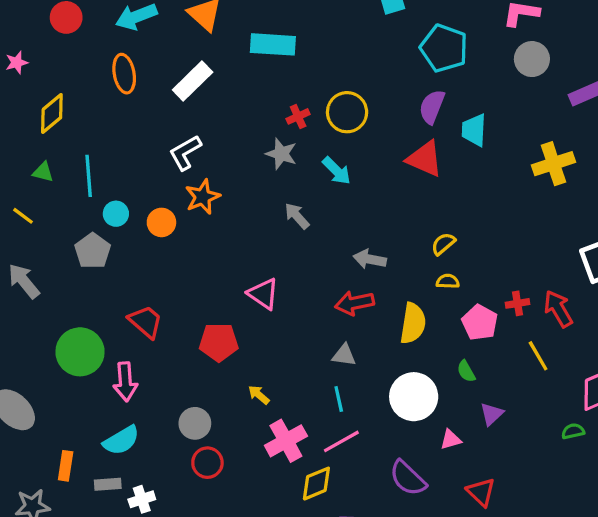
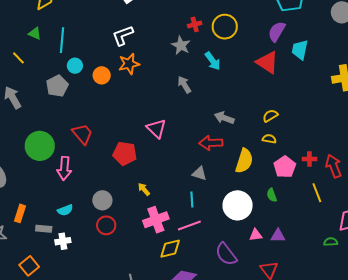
purple triangle: (492, 414) -> (278, 236), moved, turned 35
cyan semicircle: (121, 440) -> (65, 210), moved, size x0.7

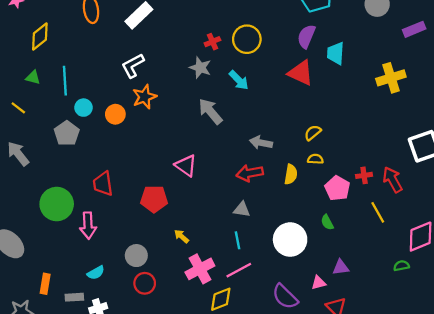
gray arrow: (184, 85) -> (210, 111), size x1.4
red trapezoid: (82, 134) -> (103, 184), turned -140
yellow semicircle: (244, 161) -> (291, 174), moved, size x0.7
pink triangle: (256, 235) -> (319, 283), moved

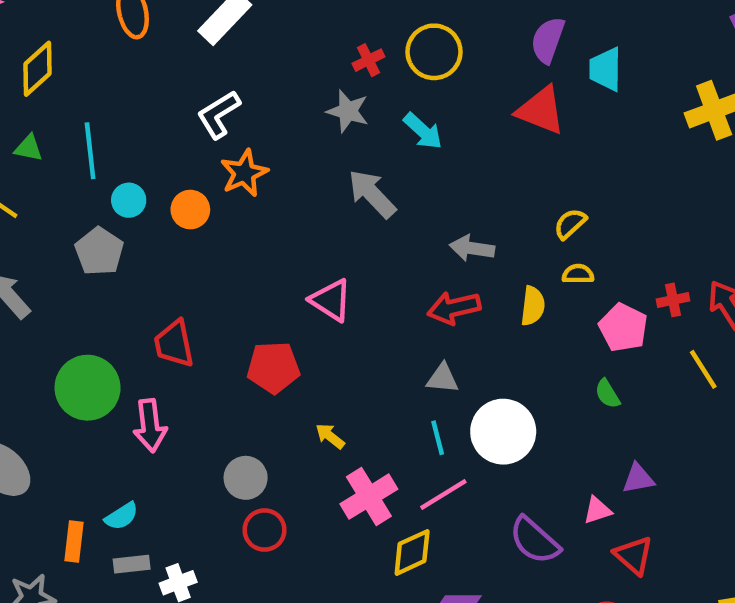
white circle: (290, 240) -> (503, 432), moved
cyan semicircle: (96, 273) -> (122, 516), moved

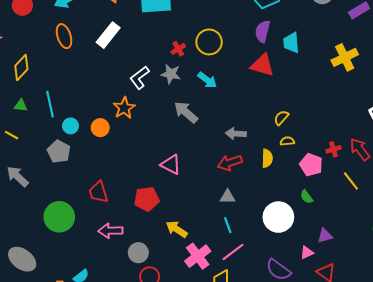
white L-shape: (219, 114) -> (140, 78), moved
pink arrow: (150, 426) -> (110, 231), moved, turned 100
white circle: (503, 432) -> (278, 217), moved
yellow arrow: (330, 436) -> (177, 229), size x1.5

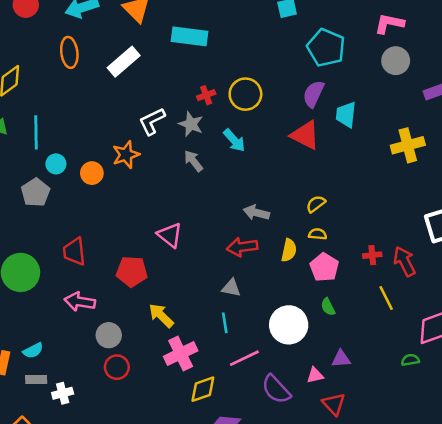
gray arrow: (186, 112) -> (193, 161), moved, size x0.7
pink pentagon: (311, 165) -> (324, 267), moved
pink line: (233, 252) -> (244, 358), moved

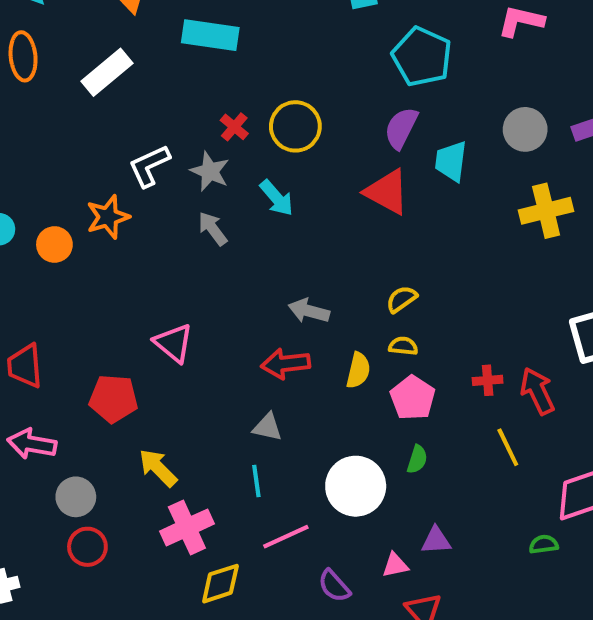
gray circle: (396, 61) -> (525, 129), moved
red cross: (206, 95) -> (234, 127), turned -30
green semicircle: (328, 307) -> (417, 459), turned -138
purple semicircle: (276, 389) -> (334, 586), size x0.7

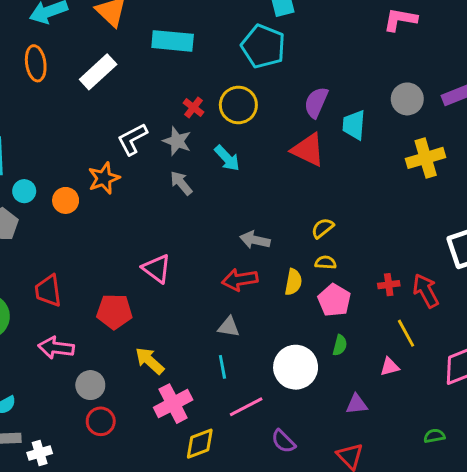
cyan pentagon: (422, 57) -> (263, 46), moved
green semicircle: (544, 544) -> (434, 436), moved
pink triangle: (395, 565) -> (390, 367), moved

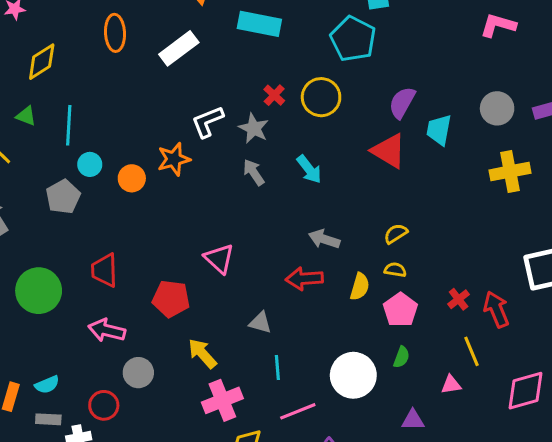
cyan arrow: (227, 158) -> (309, 169), moved
red cross: (389, 285) -> (459, 299), turned -36
gray triangle: (229, 327) -> (260, 323), moved
red circle: (101, 421) -> (104, 405), moved

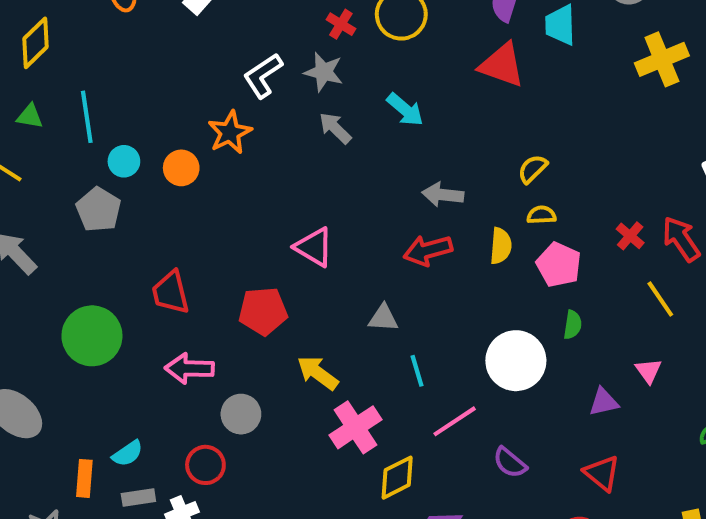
pink triangle: (451, 385) -> (648, 371), moved, turned -45

